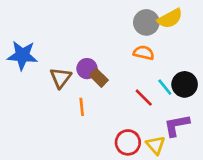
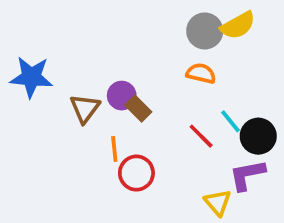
black circle: (185, 84) -> (258, 136), moved
red circle: (128, 142) -> (136, 173), moved

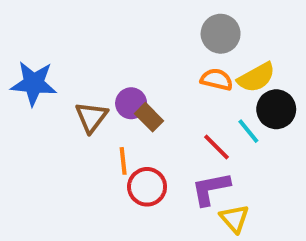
yellow semicircle: (238, 25) -> (256, 77), moved
black circle: (258, 136) -> (276, 109), moved
purple L-shape: (247, 175) -> (211, 189), moved

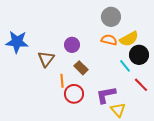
purple circle: (131, 103) -> (72, 45), moved
brown rectangle: (149, 117) -> (81, 68), moved
red line: (217, 147) -> (141, 85), moved

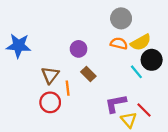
brown triangle: (46, 59) -> (50, 75), moved
red line: (141, 85) -> (144, 110), moved
red circle: (74, 94) -> (50, 102), moved

